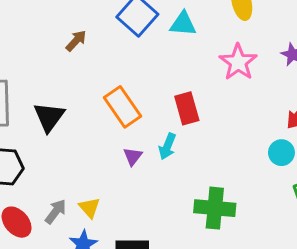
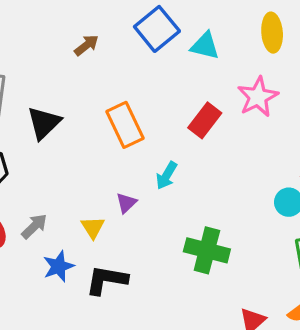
red rectangle: (187, 108) -> (205, 120), moved, turned 44
purple triangle: (133, 156) -> (126, 203), moved
yellow triangle: (89, 208) -> (93, 227), moved

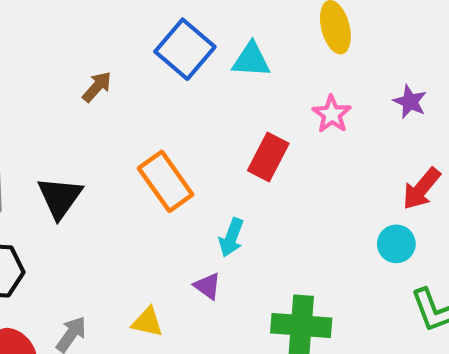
pink star: (258, 97) -> (332, 114), size x0.7
purple triangle: (126, 203) -> (207, 286), moved, turned -30
yellow triangle: (93, 227) -> (147, 322), turned -35

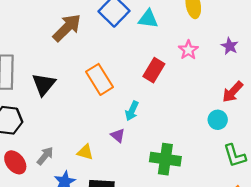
brown arrow: (97, 87) -> (67, 28), size x1.8

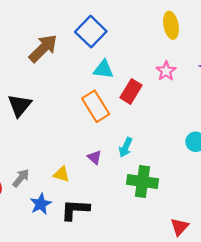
cyan triangle: (148, 19) -> (103, 69), moved
orange rectangle: (99, 79) -> (96, 106), moved
cyan arrow: (132, 111) -> (126, 147), moved

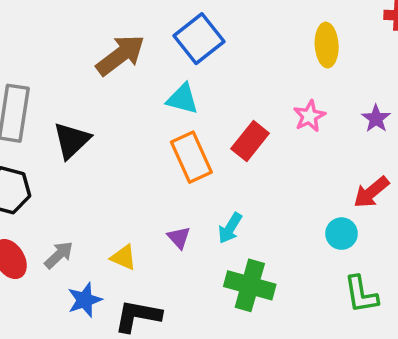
cyan triangle: (103, 69) -> (182, 99), moved

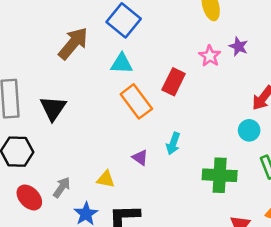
purple star: (376, 119) -> (238, 46), moved
green cross: (250, 285) -> (220, 175), moved

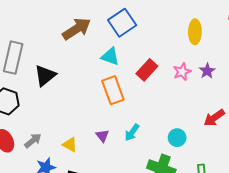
red rectangle: (174, 82) -> (147, 70), moved
cyan circle: (249, 130) -> (177, 138), moved

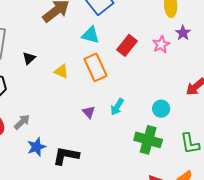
purple star: (207, 71) -> (183, 33), moved
black triangle: (45, 76) -> (29, 58), size x0.6
yellow triangle: (70, 145) -> (61, 71), moved

